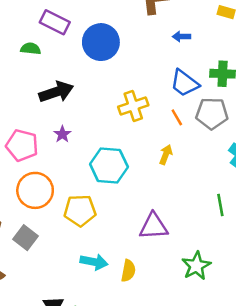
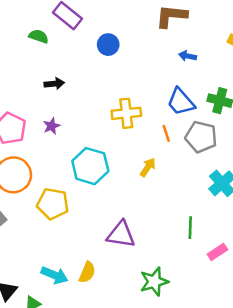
blue circle: (101, 42) -> (108, 45), size x0.6
black arrow: (56, 92) -> (54, 84), size x0.6
cyan arrow: (94, 262) -> (54, 275), moved

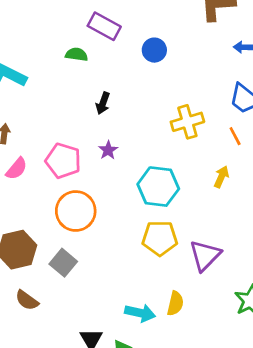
black arrow: (54, 84) -> (103, 103), turned 126
yellow pentagon: (53, 204) -> (160, 238), moved
purple triangle: (121, 234) -> (205, 255), turned -44

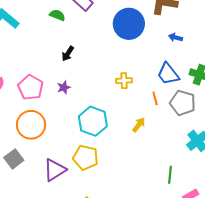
blue circle: (154, 50) -> (129, 24), moved, size x1.8
yellow cross: (187, 122) -> (124, 81), size x0.7
purple triangle: (205, 255) -> (55, 170), moved

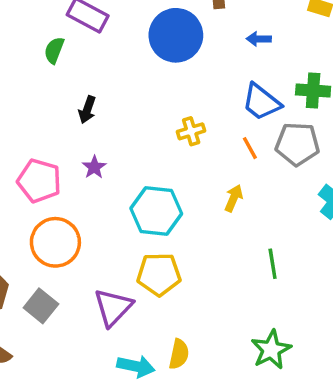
green semicircle: (57, 15) -> (54, 50), turned -77
green line: (170, 175) -> (273, 264), moved

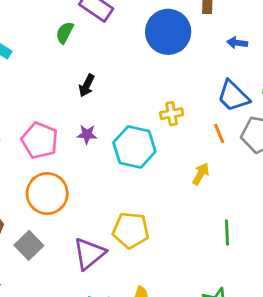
purple star: (94, 167) -> (87, 134), turned 30
cyan hexagon: (156, 211) -> (134, 147), moved

